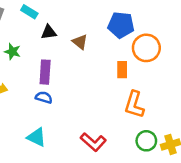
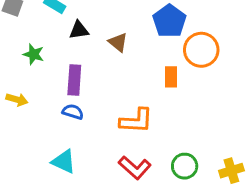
blue pentagon: (121, 25) -> (169, 21), turned 30
orange L-shape: (134, 105) -> (136, 121), moved, turned -104
green circle: (146, 141) -> (185, 166), moved

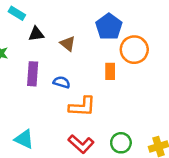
blue semicircle: (73, 112) -> (62, 82), moved

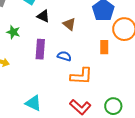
black triangle: (36, 34) -> (43, 16), turned 32

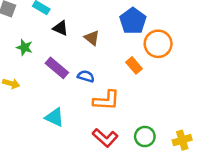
orange rectangle: (104, 47) -> (134, 65), turned -40
purple rectangle: (40, 49) -> (57, 68), turned -54
cyan triangle: (33, 103) -> (55, 117), moved

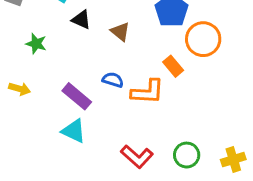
purple rectangle: (57, 68) -> (77, 96), moved
orange L-shape: (106, 100) -> (147, 92), moved

